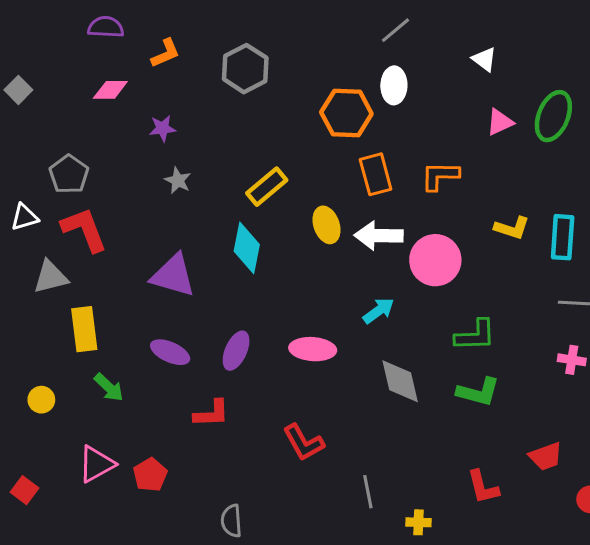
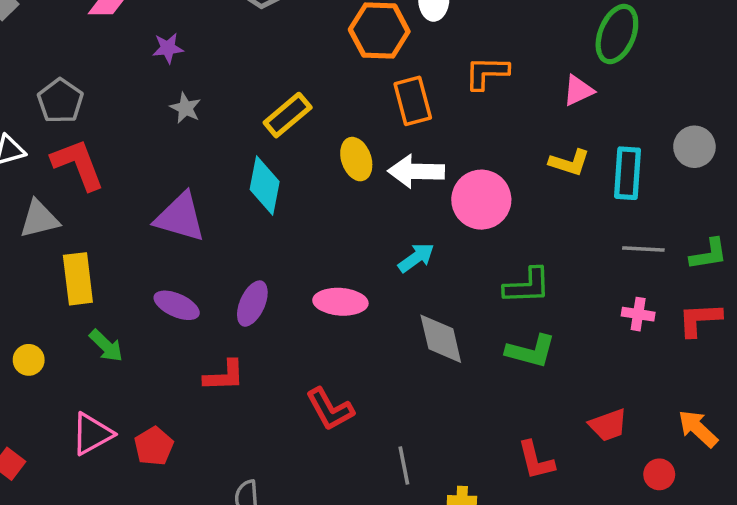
pink triangle: (500, 122) -> (578, 90), moved
orange L-shape: (440, 176) -> (487, 73), moved

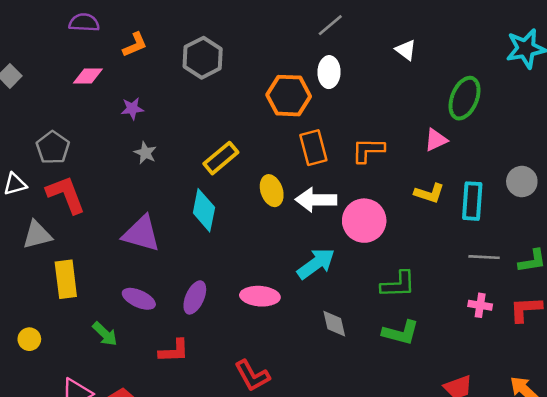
orange L-shape: (487, 73) -> (368, 150), moved
cyan arrow: (416, 258) -> (316, 264), size x1.4
gray diamond: (441, 339) -> (334, 324), size x0.7
green arrow: (106, 346) -> (105, 334), moved

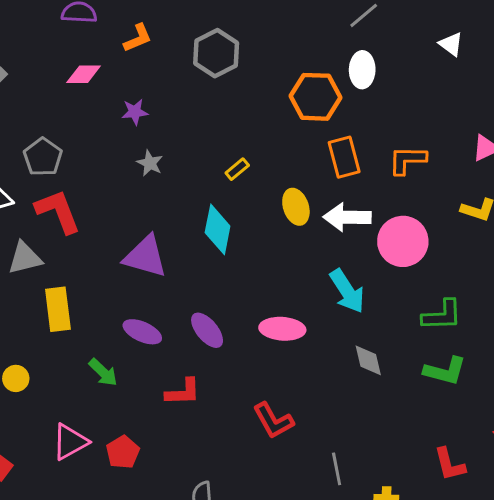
yellow rectangle: (221, 158) -> (237, 169), size x0.6
cyan arrow: (316, 264) -> (347, 291), turned 93
purple ellipse: (195, 297) -> (207, 330), turned -64

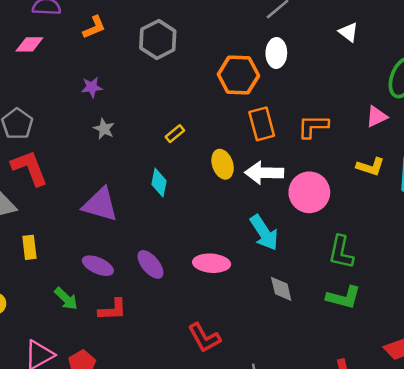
pink diamond: (84, 74) -> (29, 44), moved
cyan diamond: (218, 229) -> (159, 183), size x0.7
yellow rectangle: (58, 309) -> (29, 247), size x0.7
green L-shape: (442, 315) -> (341, 252), turned 104
red L-shape: (183, 392) -> (113, 310), moved

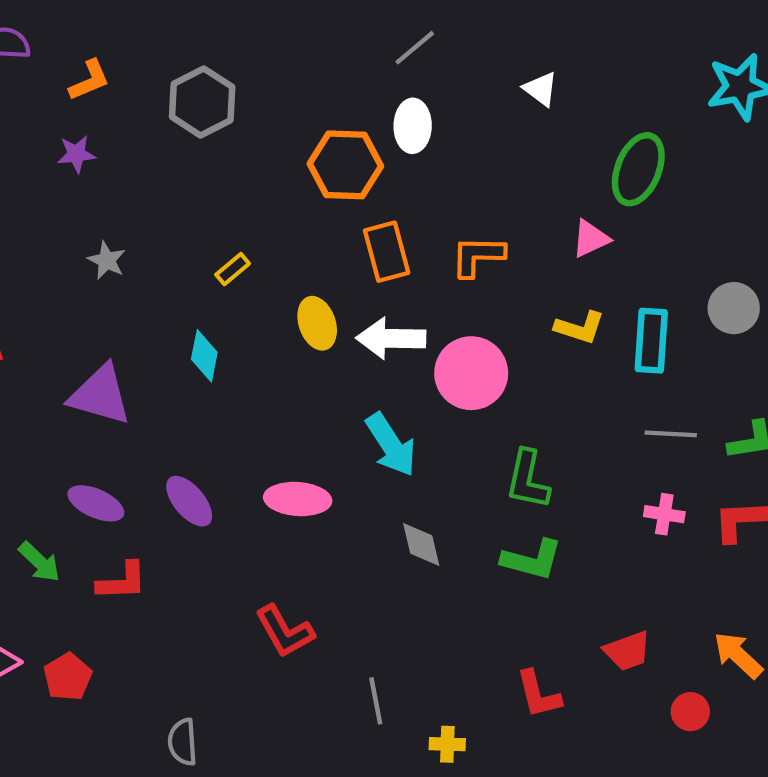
purple star: (92, 87) -> (76, 154), moved

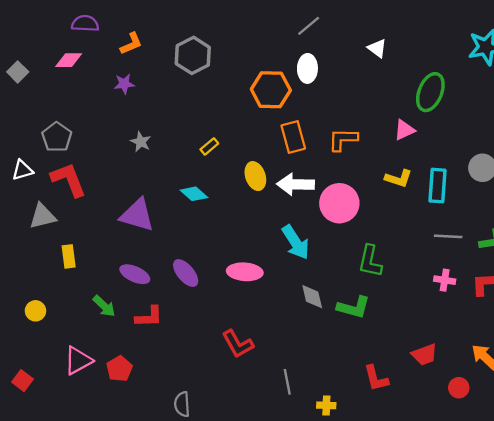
cyan diamond: (204, 356) -> (194, 194), turned -60
green L-shape: (532, 560) -> (354, 307), moved

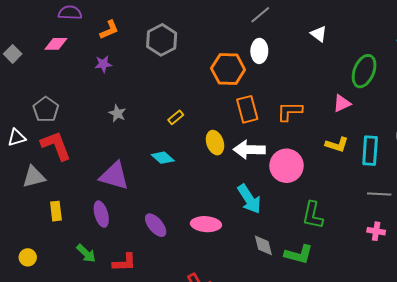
purple ellipse: (135, 274) -> (101, 214), moved, turned 50

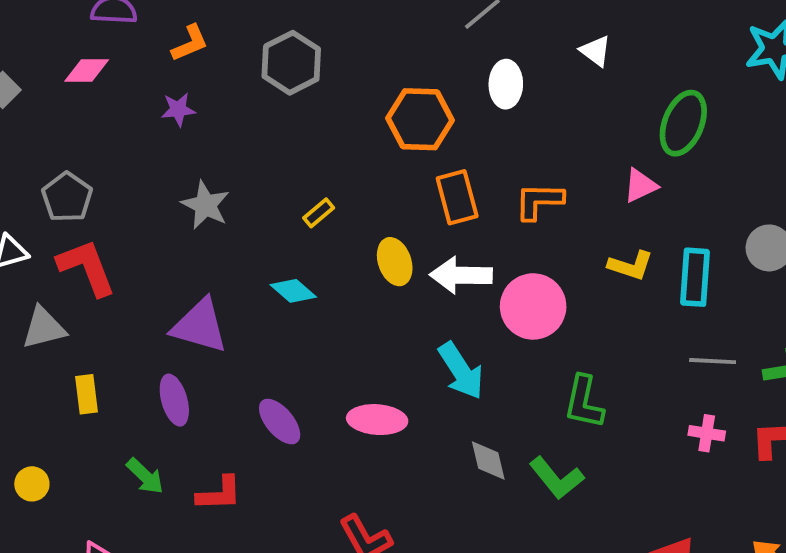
white ellipse: (259, 51) -> (506, 84), moved
gray star: (117, 113) -> (205, 205), size x1.4
green L-shape: (299, 254) -> (557, 478), turned 36

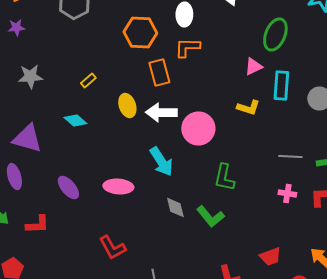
orange L-shape: (539, 201) -> (187, 48), moved
gray star: (205, 205) -> (30, 76), turned -30
cyan rectangle: (695, 277) -> (281, 86), moved

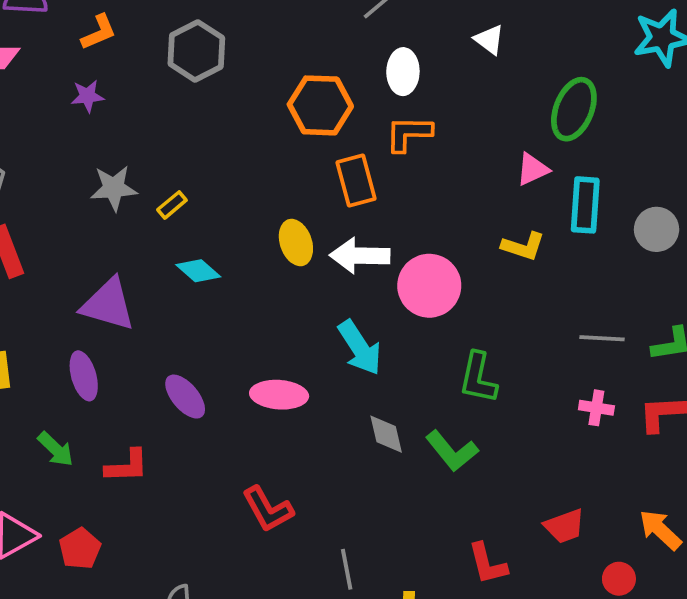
yellow rectangle: (88, 80) -> (172, 205), moved

